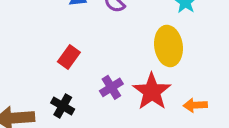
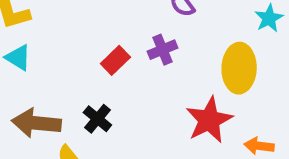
purple cross: (111, 87) -> (162, 50), moved

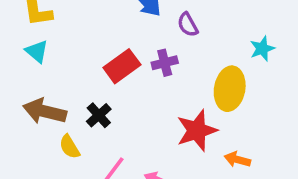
red rectangle: (115, 60) -> (122, 66), size x1.4

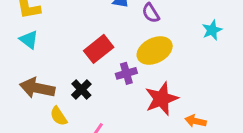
purple cross: (165, 63) -> (126, 73), moved
yellow ellipse: (230, 89) -> (155, 50), moved, turned 56

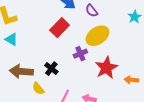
red rectangle: (99, 49) -> (60, 28), moved

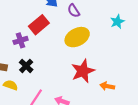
purple cross: (80, 54) -> (21, 40), moved
yellow semicircle: (38, 88) -> (11, 85), turned 144

